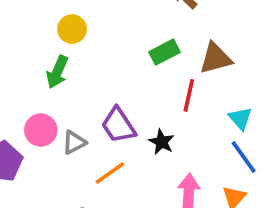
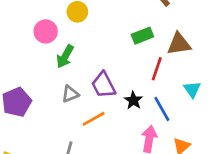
green arrow: (57, 72) -> (65, 56), moved
pink circle: (41, 130) -> (46, 31), moved
blue line: (244, 157) -> (162, 109), moved

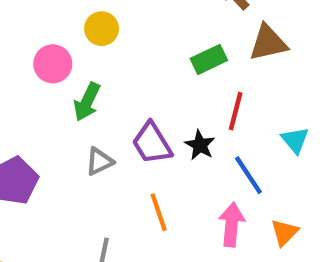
brown triangle: (179, 44) -> (268, 43), moved
black star: (133, 100) -> (200, 145), moved
orange line: (94, 119) -> (159, 212), moved, turned -75

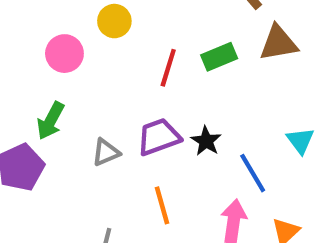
green arrow: (87, 102) -> (51, 121), moved
red line: (236, 111) -> (168, 68), moved
purple trapezoid: (152, 143) -> (159, 137), turned 99

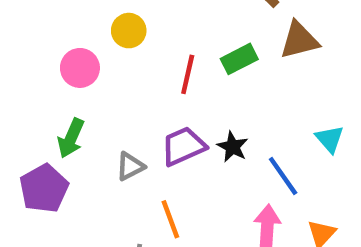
orange line: (162, 205) -> (170, 219), moved

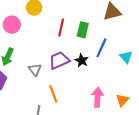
green rectangle: (239, 59) -> (83, 30), moved, turned -49
gray triangle: (130, 166) -> (35, 70), turned -40
blue line: (283, 176) -> (101, 48), moved, turned 60

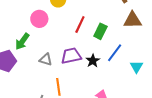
pink circle: (12, 25) -> (39, 19), moved
gray triangle: (35, 70) -> (46, 60), turned -48

